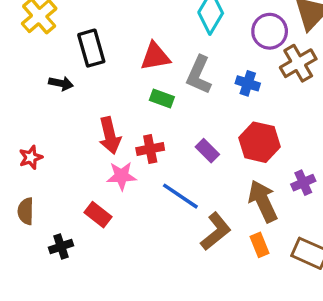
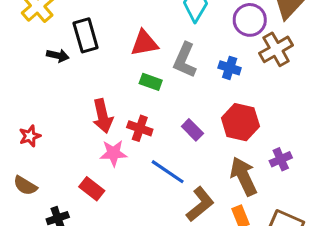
black arrow: (61, 83) -> (58, 56), moved
red cross: (150, 149) -> (140, 128), turned 30
brown semicircle: (26, 211) -> (25, 186), turned -60

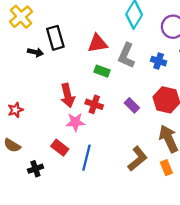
blue line: (168, 172) -> (86, 158), moved, turned 70

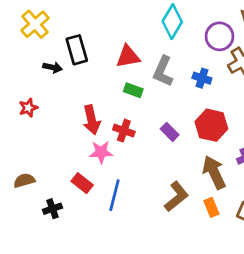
red star: (15, 110) -> (28, 108), moved
brown semicircle: (12, 145) -> (24, 180), turned 133

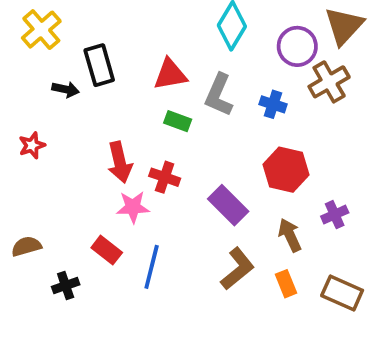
purple rectangle: (170, 132) -> (228, 205), moved, size x1.5
brown arrow: (214, 172) -> (290, 235), size x0.7

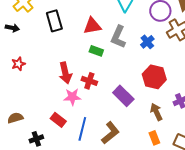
black arrow: (66, 89) -> (12, 28), moved
blue cross: (273, 104) -> (147, 42), turned 32
brown L-shape: (237, 269) -> (110, 133), moved

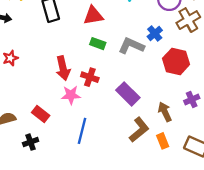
gray L-shape: (118, 37) -> (131, 46), moved, turned 90
red hexagon: (154, 77) -> (176, 61), moved
red rectangle: (58, 120) -> (41, 114), moved
brown L-shape: (110, 133) -> (139, 130), moved

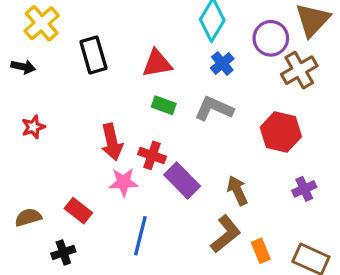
blue cross: (155, 33) -> (222, 63), moved
purple rectangle: (128, 94) -> (182, 181), moved
brown arrow: (165, 112) -> (237, 191), moved

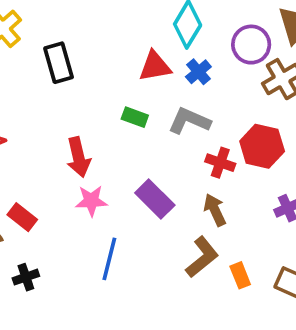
red triangle: (157, 63) -> (155, 66), moved
red cross: (152, 155) -> (220, 163), moved
red rectangle: (78, 211) -> (22, 217), moved

